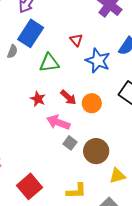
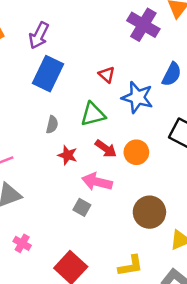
gray semicircle: (12, 51) -> (52, 125), moved
green triangle: (49, 63) -> (93, 114), moved
gray square: (70, 143) -> (82, 207), moved

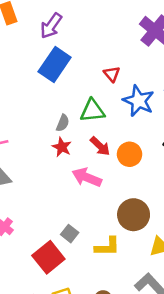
gray semicircle: (52, 125) -> (63, 123), moved
gray square: (82, 207) -> (70, 234), moved
yellow L-shape: (131, 266) -> (107, 247), moved

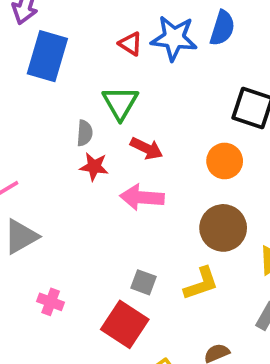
blue star: (138, 101) -> (174, 38), moved
green triangle: (92, 111) -> (120, 103), turned -36
orange circle: (130, 154) -> (225, 161), moved

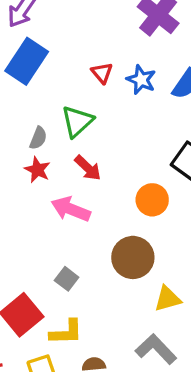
blue star: (174, 38) -> (141, 80), size x0.7
gray square: (143, 282) -> (67, 279), moved
yellow L-shape: (201, 284) -> (66, 332), moved

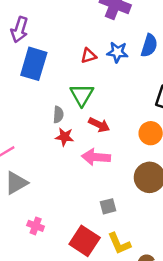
red triangle: (102, 73) -> (89, 56), turned -49
gray square: (67, 279) -> (108, 206), turned -35
yellow L-shape: (66, 332) -> (119, 244), turned 85

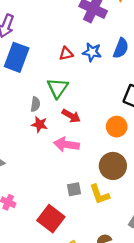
yellow L-shape: (119, 244) -> (99, 194), moved

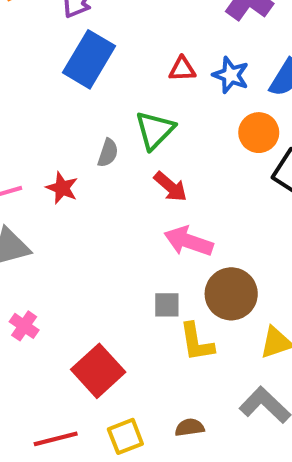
red star: (40, 124) -> (62, 188), moved
orange circle: (117, 127) -> (259, 133), moved
pink arrow: (66, 145) -> (188, 241), moved
gray square: (74, 189) -> (167, 305), moved

